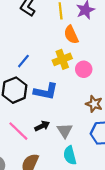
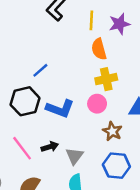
yellow cross: (62, 59) -> (106, 79), moved
pink circle: (84, 69) -> (97, 104), moved

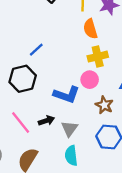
blue L-shape: (60, 109) -> (67, 95), moved

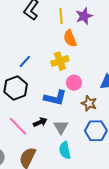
yellow cross: (98, 57) -> (60, 61), moved

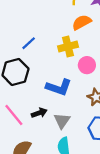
orange semicircle: (70, 38) -> (82, 22), turned 78
pink circle: (74, 83) -> (87, 65), moved

